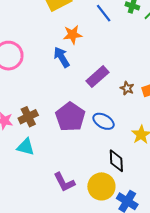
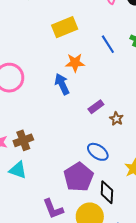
purple rectangle: (97, 77) -> (96, 107), size x0.7
brown star: (127, 88) -> (116, 119), moved
purple pentagon: (70, 117) -> (79, 177), moved

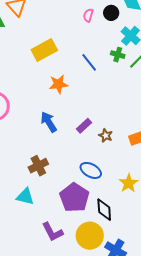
blue arrow: (62, 84) -> (49, 122), moved
brown cross: (23, 140) -> (38, 166), moved
cyan triangle: (18, 170) -> (25, 196), moved

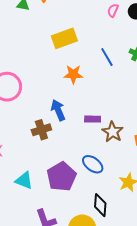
purple rectangle: (84, 126) -> (93, 119), turned 35
brown star: (106, 135) -> (113, 132), size x1.5
brown cross: (38, 166) -> (41, 130), moved
purple pentagon: (74, 197) -> (62, 177), moved

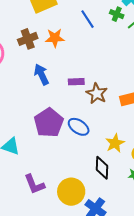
brown cross: (41, 130) -> (28, 39), moved
purple pentagon: (62, 177) -> (49, 123), moved
black diamond: (100, 205) -> (102, 168), moved

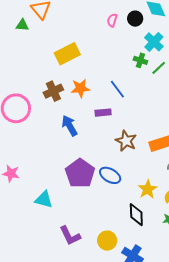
blue line: (88, 19) -> (117, 89), moved
purple rectangle: (76, 82) -> (103, 113), moved
yellow circle: (71, 192) -> (107, 241), size x0.7

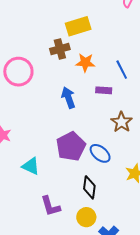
brown cross: (53, 91) -> (60, 49), moved
black diamond: (136, 215) -> (89, 187), moved

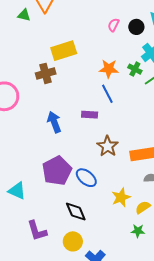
orange star: (85, 63) -> (109, 69), moved
black diamond: (89, 187) -> (76, 212), turned -30

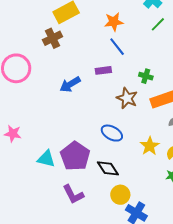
green cross: (135, 69) -> (146, 76), moved
blue arrow: (54, 122) -> (70, 84), turned -90
purple pentagon: (57, 171) -> (75, 156), moved
yellow circle: (73, 241) -> (120, 195), moved

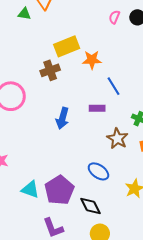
orange star: (114, 22) -> (92, 60), moved
blue arrow: (70, 84) -> (62, 118), turned -50

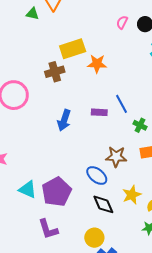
blue line: (113, 86) -> (121, 104), moved
brown star: (117, 138) -> (116, 157), moved, turned -30
black diamond: (90, 206) -> (103, 204), moved

